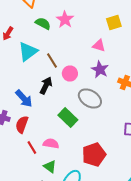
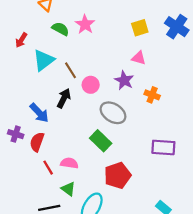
pink triangle: (99, 46) -> (139, 58), moved
green rectangle: (68, 118) -> (101, 141), moved

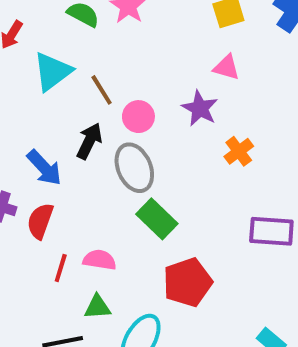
orange cross: (152, 95) -> (239, 151), moved, turned 32
gray ellipse: (113, 113) -> (134, 168), moved, turned 35
red line: (48, 168) -> (61, 268), turned 48
green triangle: (68, 189) -> (97, 307), turned -40

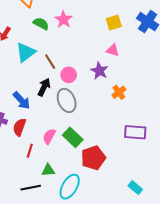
green rectangle: (157, 219) -> (73, 137), moved
pink semicircle: (100, 260) -> (49, 136), moved, turned -70

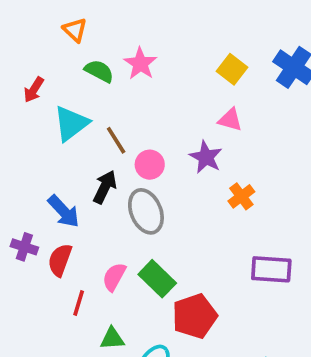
yellow square: (114, 23) -> (232, 69), turned -35

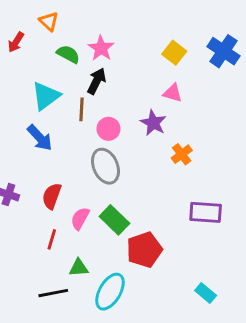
red arrow: (34, 90) -> (16, 42), moved
brown line: (116, 140) -> (82, 109), turned 35
black arrow: (105, 187) -> (97, 81), moved
blue arrow: (64, 211) -> (40, 138), moved
red semicircle: (60, 260) -> (52, 196), moved

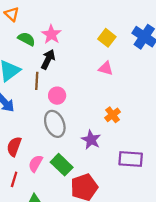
purple star: (153, 123) -> (91, 140), moved

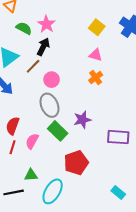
brown line: (37, 81) -> (33, 66), turned 42
orange cross: (113, 115) -> (96, 78), moved
purple star: (91, 140) -> (82, 120), turned 30
green rectangle: (62, 165) -> (58, 131), moved
red line: (14, 179) -> (13, 147), moved

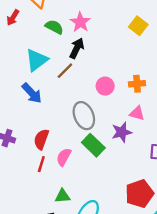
pink triangle: (96, 55) -> (137, 113), moved
orange cross: (96, 78) -> (137, 84), turned 32
pink circle: (52, 80) -> (105, 86), moved
red pentagon: (76, 163) -> (139, 194), moved

